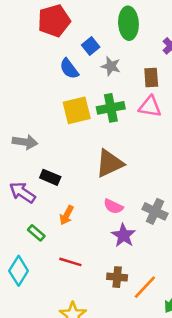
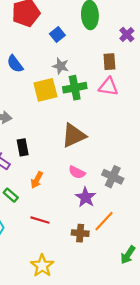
gray star: (111, 66) -> (61, 66), moved
blue semicircle: (69, 69) -> (15, 64), moved
black rectangle: (50, 177) -> (23, 147), turned 56
orange line: (145, 287) -> (104, 221), moved

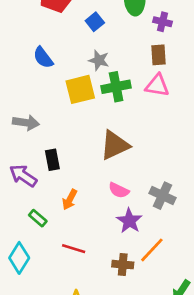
purple cross: (127, 35) -> (163, 22), moved, turned -32

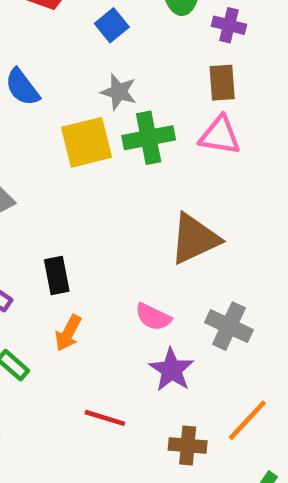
brown triangle: (115, 145) -> (195, 239), moved
black rectangle: (52, 160) -> (57, 276), moved
red line: (74, 249) -> (105, 418), moved
orange line: (152, 250) -> (247, 420), moved
brown cross: (123, 265) -> (188, 446), moved

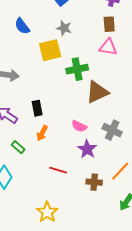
green cross: (149, 138) -> (77, 69), moved

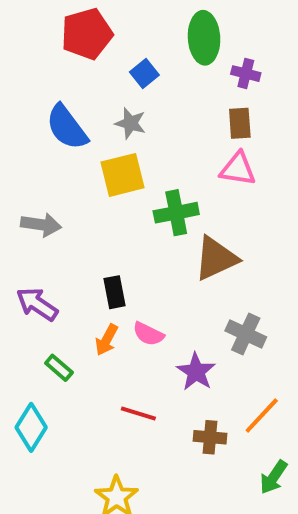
blue semicircle: (22, 26) -> (67, 127), size x1.4
gray star: (64, 28) -> (130, 123), moved
black rectangle: (37, 108) -> (115, 292), moved
pink semicircle: (79, 126) -> (148, 334), moved

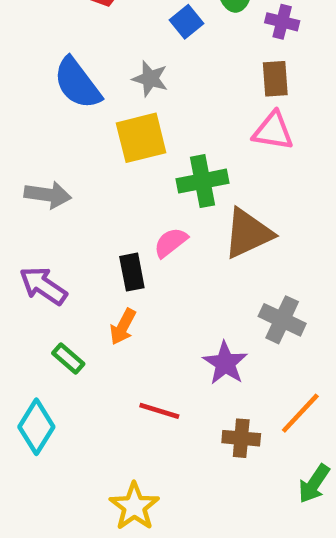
blue square: (144, 74) -> (187, 22), moved
pink semicircle: (148, 334) -> (171, 242), moved, turned 116

